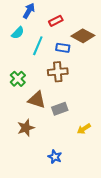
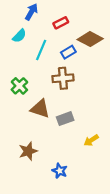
blue rectangle: (63, 48) -> (68, 52), turned -40
brown star: (26, 128) -> (28, 151), moved

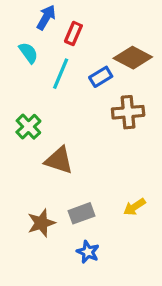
red rectangle: (61, 23) -> (73, 33), moved, turned -40
cyan semicircle: (19, 36) -> (28, 53), turned -80
brown cross: (63, 78) -> (128, 112), moved
gray rectangle: (65, 119) -> (81, 213), moved

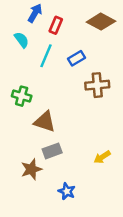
brown diamond: (133, 58) -> (101, 22), moved
green cross: (28, 127) -> (22, 96), turned -30
gray rectangle: (81, 213) -> (52, 151), moved

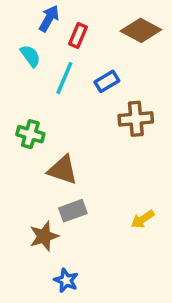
blue star: (67, 191) -> (66, 280), moved

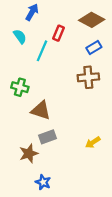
red rectangle: (78, 35) -> (59, 33), moved
blue rectangle: (107, 81) -> (94, 47), moved

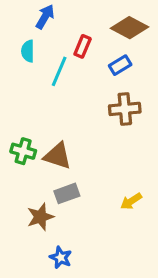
cyan semicircle: (20, 36) -> (28, 51), turned -144
blue rectangle: (94, 47) -> (120, 65), moved
green cross: (20, 87) -> (23, 151), moved

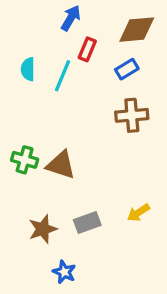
blue arrow: (45, 17) -> (71, 18), moved
brown diamond: (129, 28) -> (137, 30), turned -33
cyan semicircle: (28, 51) -> (28, 69), moved
gray rectangle: (67, 193) -> (87, 223), moved

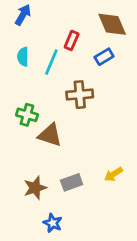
blue arrow: (71, 18) -> (23, 15), moved
brown diamond: (137, 30) -> (112, 24), turned 72
brown cross: (132, 115) -> (80, 95), moved
green cross: (25, 160) -> (27, 115), moved

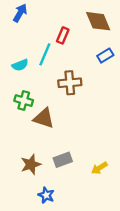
cyan semicircle: (23, 57) -> (20, 65), moved, turned -112
blue rectangle: (104, 57) -> (105, 56), moved
yellow arrow: (113, 174) -> (99, 168), moved

